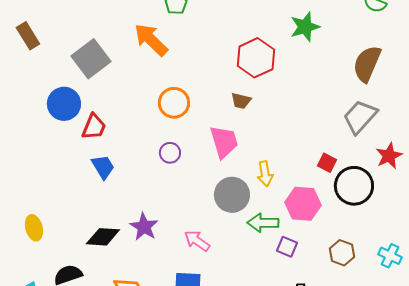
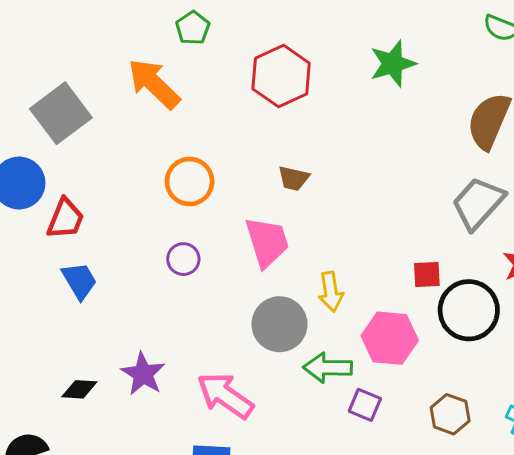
red hexagon: (256, 58) -> (281, 76), moved
red square: (327, 163) -> (427, 275), turned -30
black diamond: (103, 237) -> (79, 389), size x0.7
pink arrow: (197, 241) -> (225, 396), size x1.4

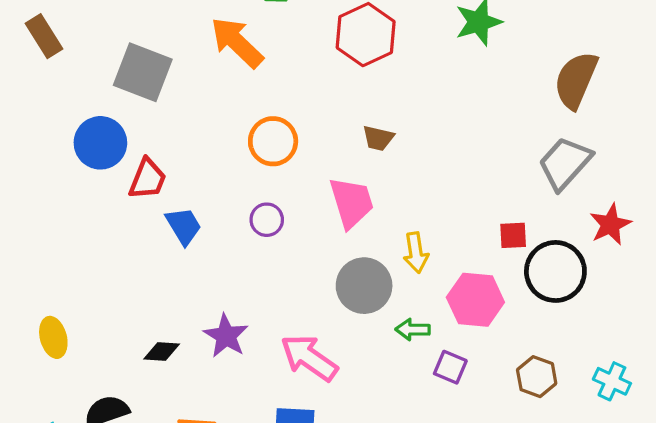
gray square: (61, 113) -> (143, 72), turned -32
blue trapezoid: (79, 281) -> (184, 226), moved
green arrow: (328, 368) -> (413, 330), size x0.7

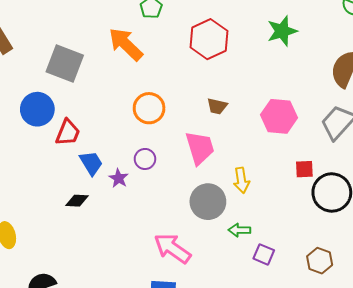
pink hexagon: (475, 300) -> (279, 116), moved
purple star: (226, 336) -> (119, 178), moved, size x0.7
black diamond: (162, 352) -> (77, 201), moved

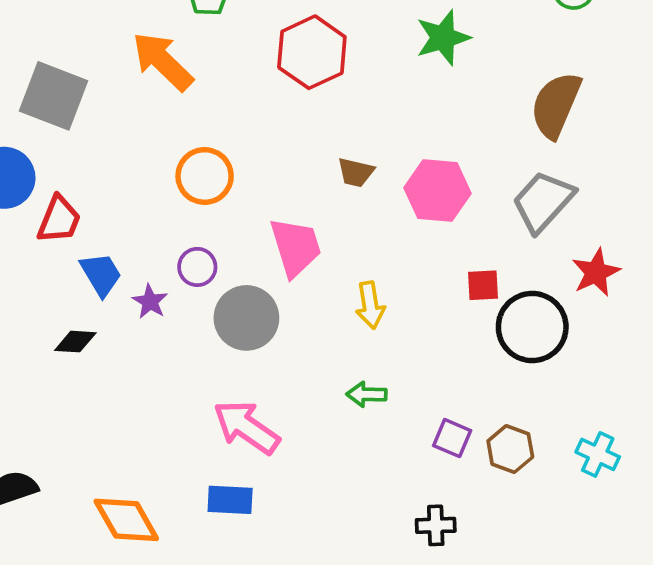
brown trapezoid: (217, 106) -> (356, 172), moved
gray circle: (208, 202) -> (246, 318), moved
purple square: (264, 254) -> (452, 438), moved

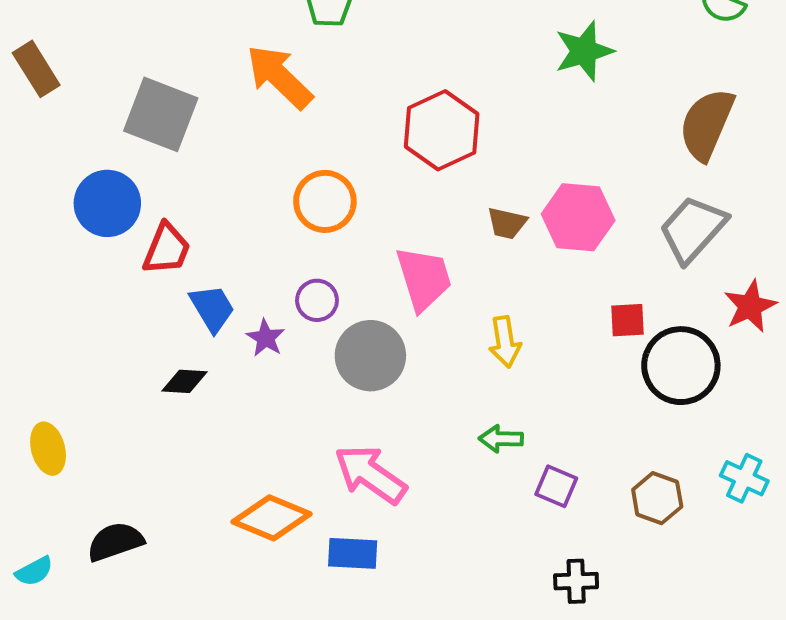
red hexagon: (312, 52) -> (442, 130), moved
brown trapezoid: (356, 172) -> (507, 223), moved
purple square: (452, 438) -> (556, 486), moved
cyan cross: (598, 454) -> (744, 478), moved
orange diamond: (126, 520) -> (272, 518), moved, turned -38

